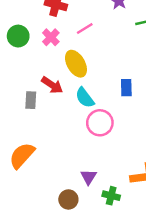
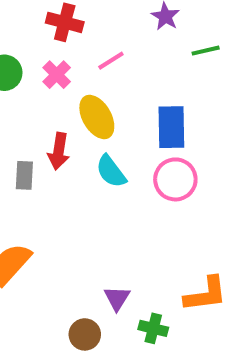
red arrow: (52, 85) -> (59, 151), turned 65
blue rectangle: (126, 88) -> (171, 127), moved, size x1.5
pink circle: (100, 123) -> (175, 179), moved

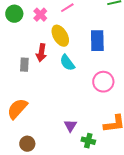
pink circle: (175, 179) -> (103, 82), moved
brown circle: (85, 334) -> (27, 144), moved

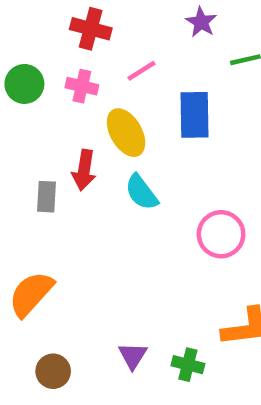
pink cross: (40, 15) -> (82, 86), turned -32
blue rectangle: (97, 41) -> (195, 115), moved
purple triangle: (70, 126) -> (133, 356), moved

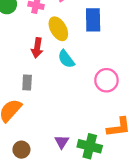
gray rectangle: (46, 197) -> (27, 82), moved
green cross: (188, 365) -> (90, 146), size x1.5

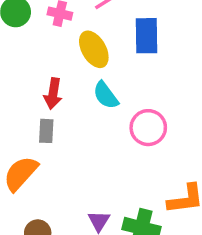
red arrow: (37, 48) -> (53, 94), moved
pink circle: (106, 80) -> (148, 128), moved

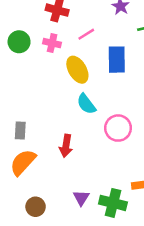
red arrow: (53, 94) -> (66, 146), moved
gray rectangle: (46, 131) -> (20, 131), moved

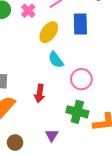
pink cross: (52, 43) -> (28, 11), turned 32
yellow ellipse: (77, 70) -> (49, 32), turned 65
green cross: (113, 203) -> (77, 112), moved

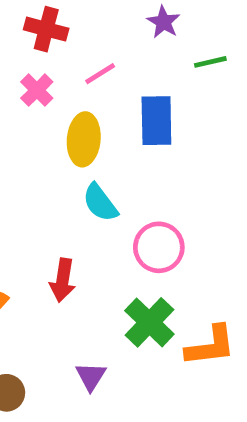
yellow ellipse: (49, 32) -> (84, 139), turned -30
green cross: (77, 112) -> (149, 322), turned 30

